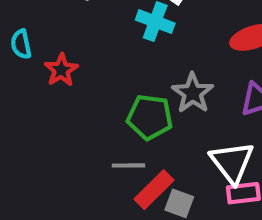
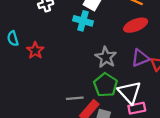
green pentagon: (150, 117) -> (105, 85), moved, turned 30

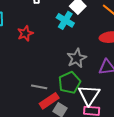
red star: (35, 50) -> (25, 33), moved

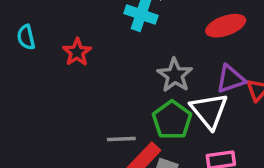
white triangle: (89, 95) -> (209, 111), moved

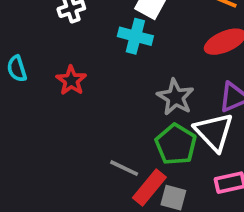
gray line: (121, 139) -> (124, 168), turned 32

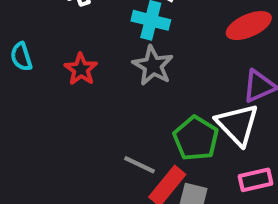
gray star: (175, 97) -> (153, 66), moved

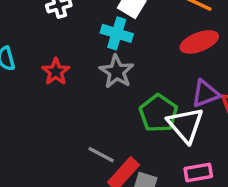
green pentagon: (196, 138) -> (158, 113), moved

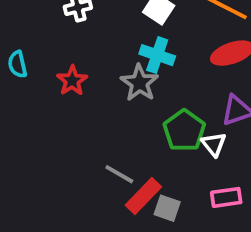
cyan cross: (117, 33) -> (157, 55), moved
white triangle: (185, 125) -> (214, 144), size x0.6

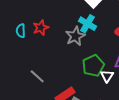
cyan semicircle: (17, 64) -> (21, 31), moved
gray line: (119, 174) -> (37, 76), moved

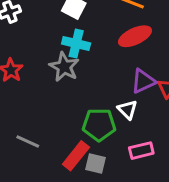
green pentagon: (93, 66) -> (99, 125), moved, turned -30

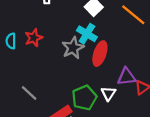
red ellipse: (135, 36) -> (100, 54), moved, turned -65
green pentagon: (99, 125) -> (84, 98), turned 30

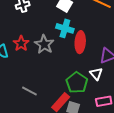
gray star: (73, 48) -> (44, 44), moved

